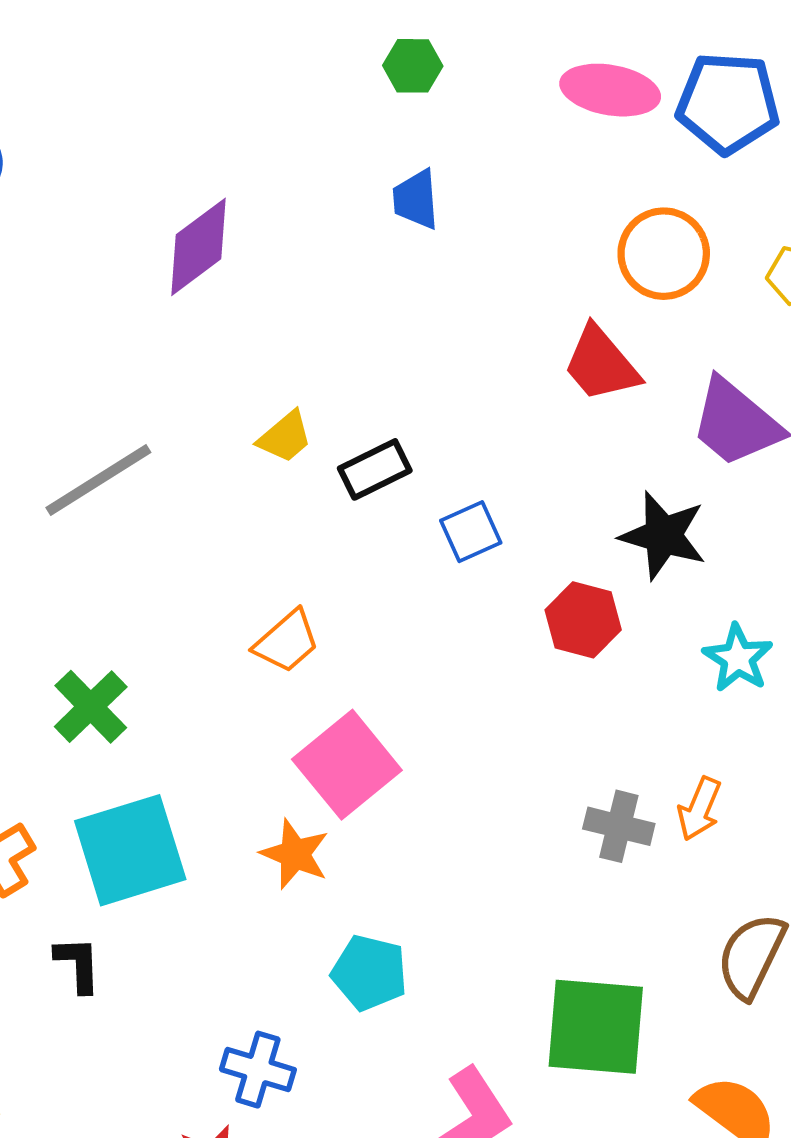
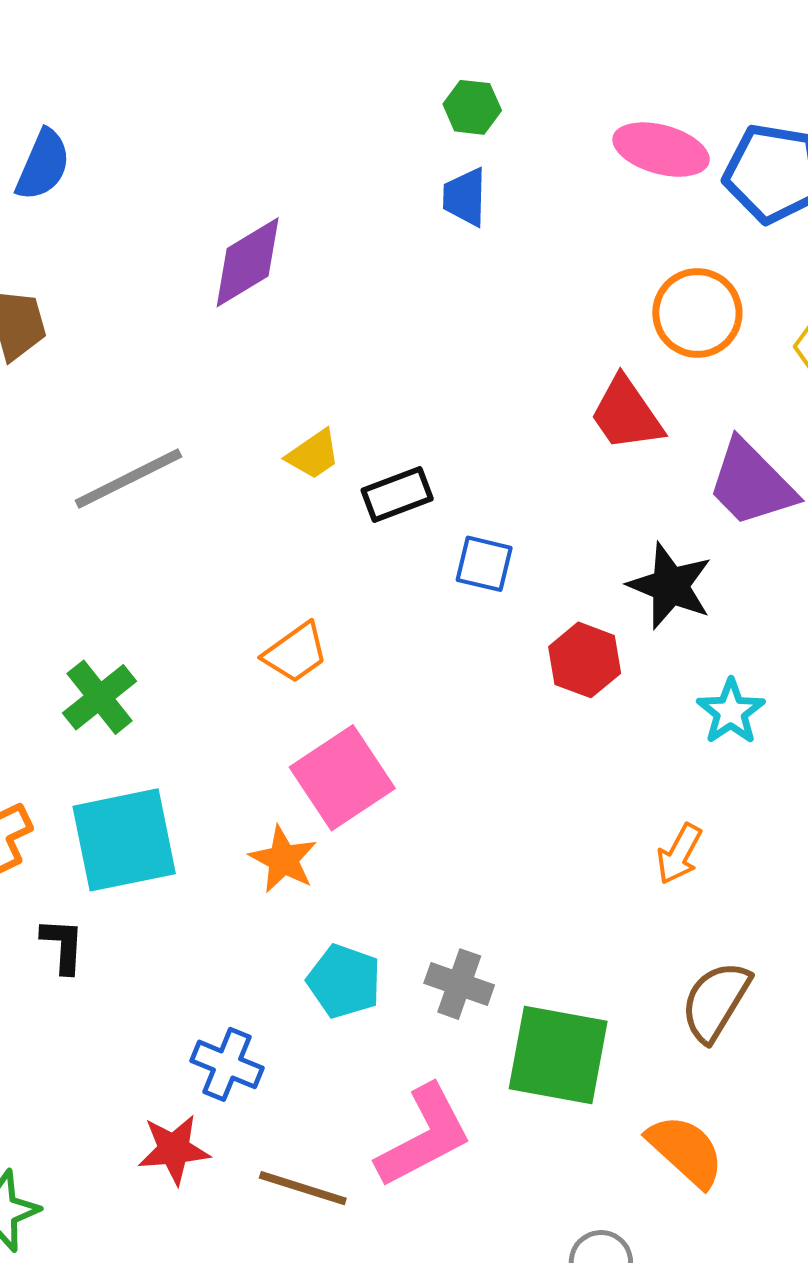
blue trapezoid: (416, 199) -> (465, 197), moved
blue square: (471, 532) -> (484, 564), turned 32
gray cross: (619, 826) -> (459, 984), moved

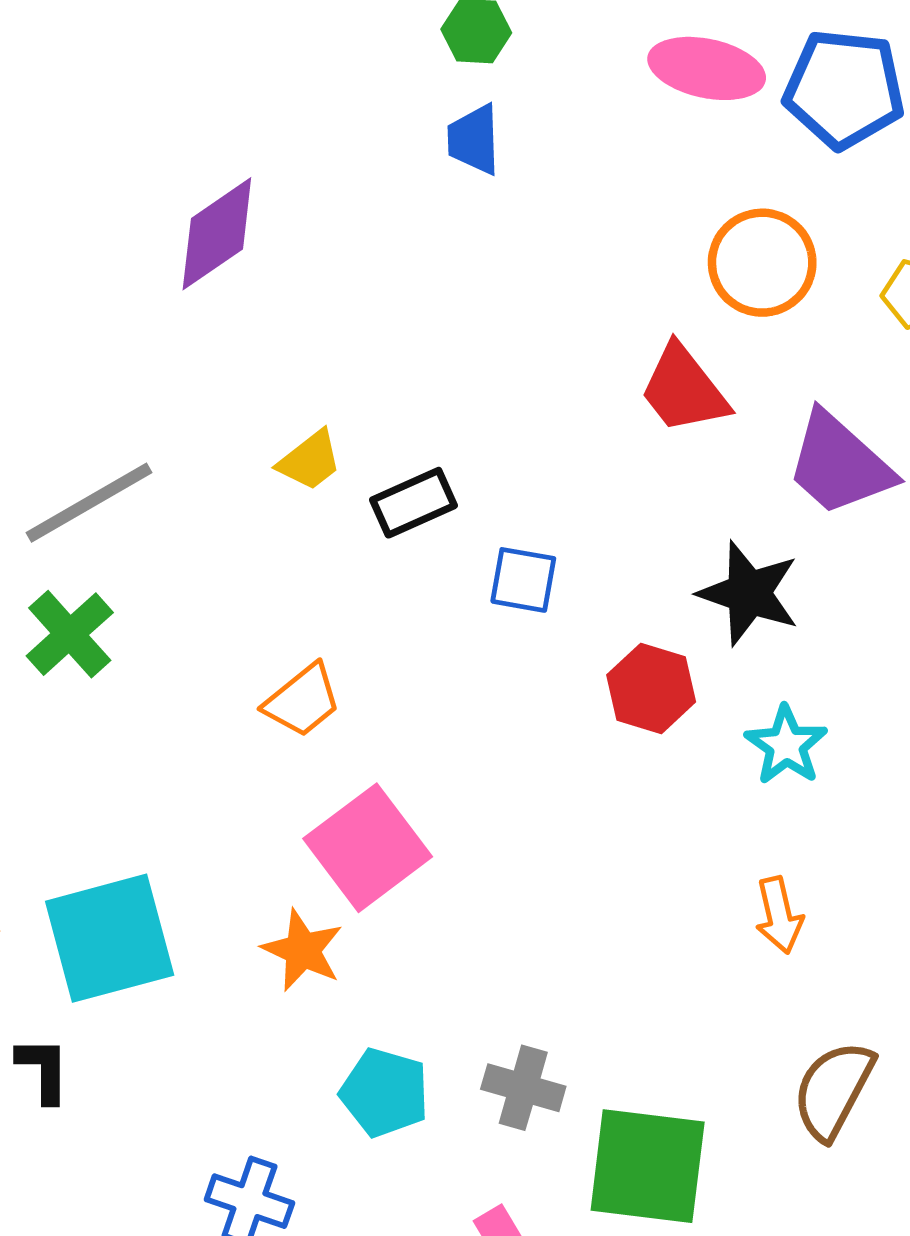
green cross: (100, 697) -> (70, 634), moved
cyan star: (731, 712) -> (786, 745), moved
orange arrow: (679, 854) -> (779, 915), turned -38

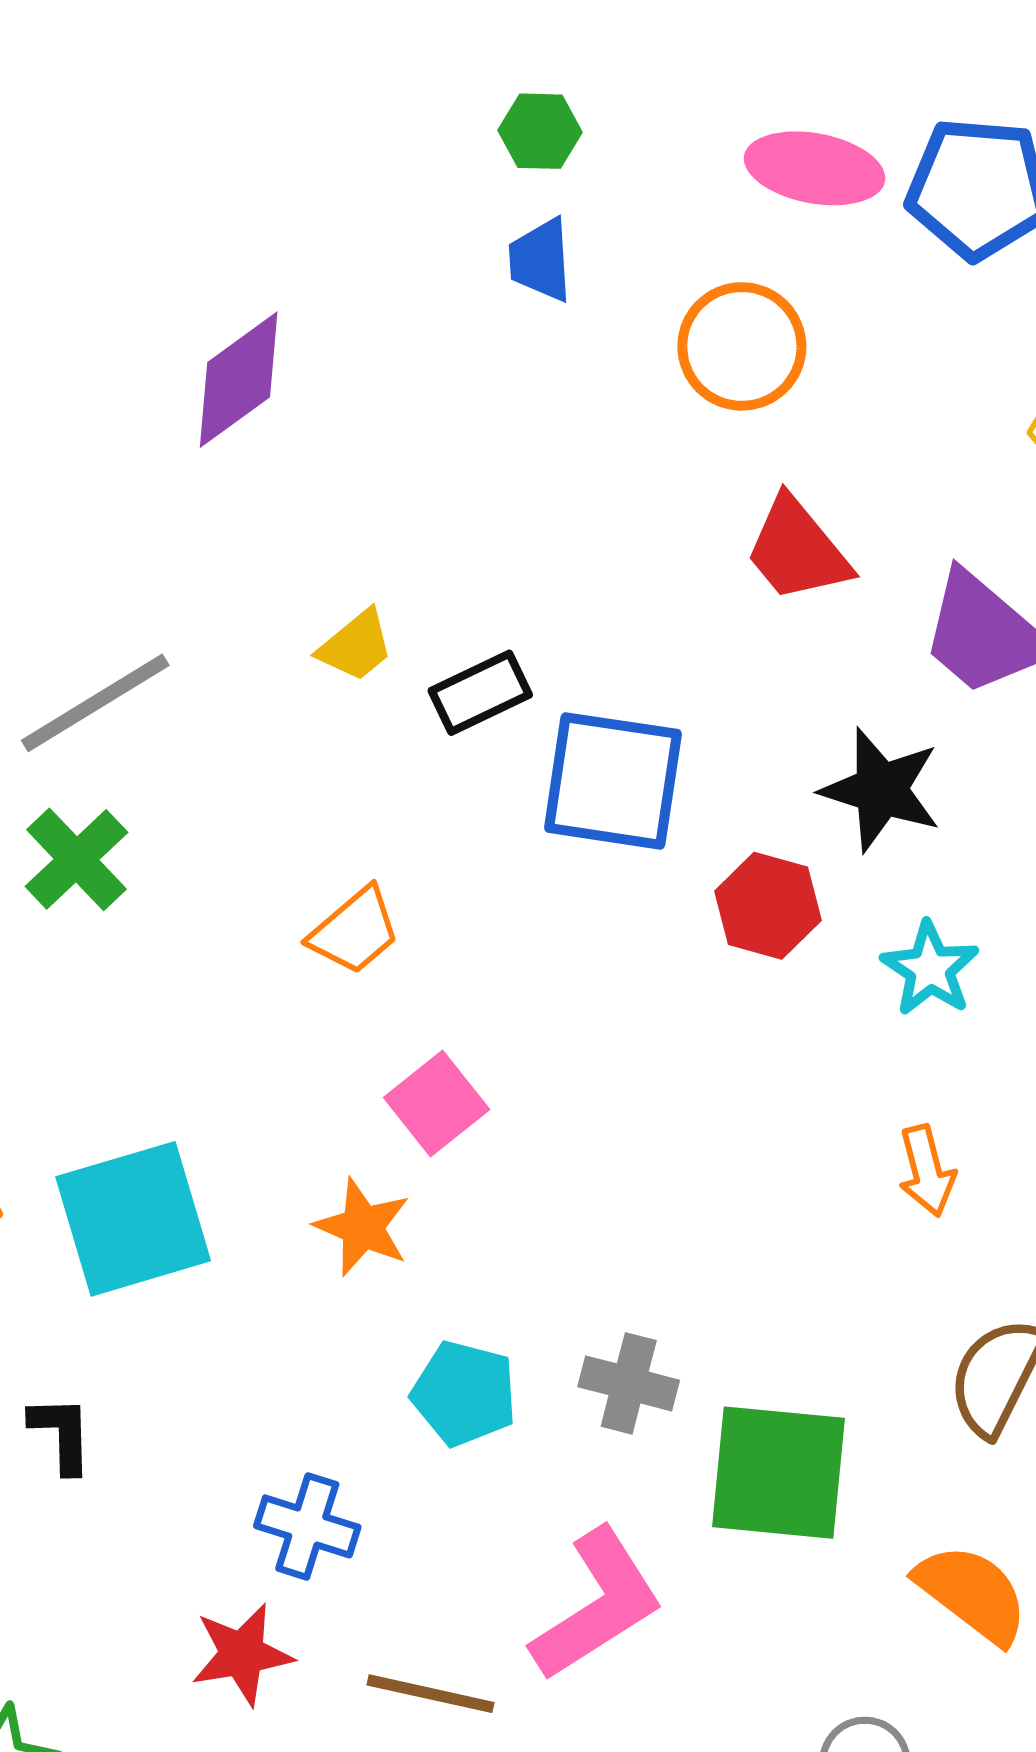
orange circle: (762, 263) -> (742, 346), moved
blue square: (523, 580) -> (613, 781), size x1.8
pink square: (368, 848) -> (437, 1103), size x0.7
black L-shape: (43, 1070) -> (61, 1434), moved

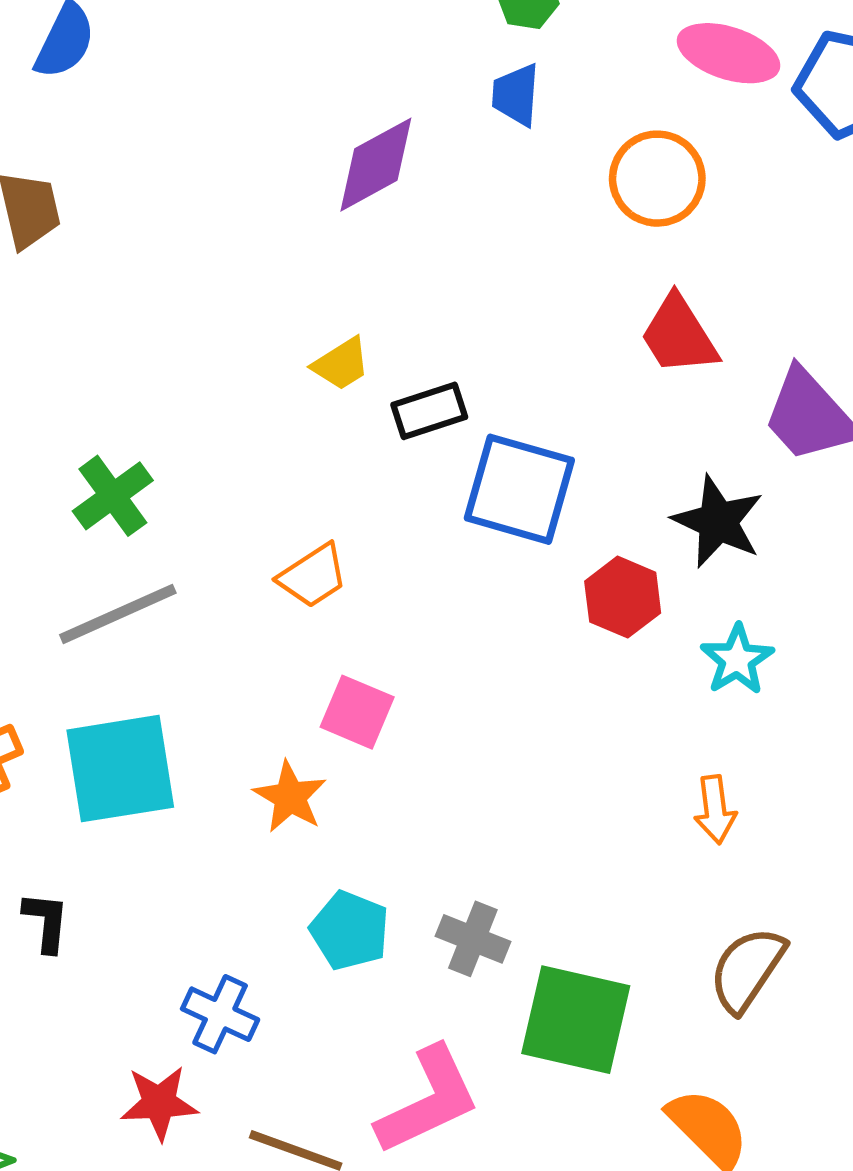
purple diamond: (239, 380) -> (376, 165), moved
gray line: (95, 703) -> (118, 614), moved
pink square: (437, 1103) -> (357, 712), turned -36

